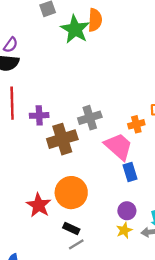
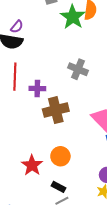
gray cross: (90, 118) -> (78, 69), moved, turned 36
orange circle: (71, 193) -> (60, 156), size x0.7

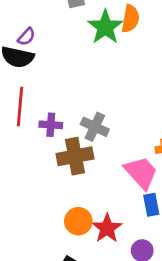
gray cross: (78, 69) -> (95, 127), moved
red star: (32, 165) -> (107, 228), moved

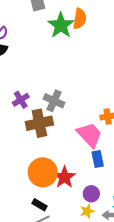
purple cross: (51, 125) -> (21, 100), turned -35
orange circle: (78, 221) -> (43, 172), size x1.4

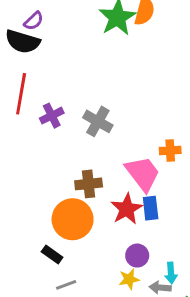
brown cross: (39, 123) -> (89, 184), moved, size x0.7
red star: (64, 177) -> (127, 209), moved
black rectangle: (39, 205) -> (52, 254), moved

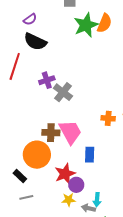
black semicircle: (23, 42) -> (35, 42), moved
purple cross: (52, 116) -> (47, 80), moved
pink trapezoid: (143, 174) -> (70, 132), moved
red star: (127, 209) -> (65, 174), moved

